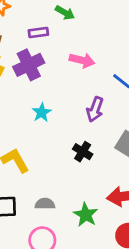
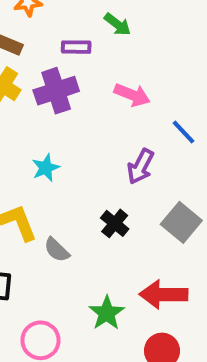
cyan star: (42, 112) -> (46, 168), moved
gray semicircle: (45, 204) -> (57, 250), moved, turned -144

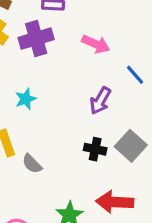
black cross: (115, 223) -> (95, 149), moved, turned -30

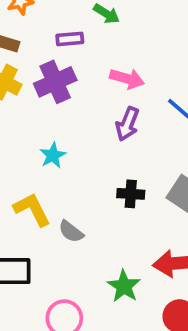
purple arrow: (100, 101) -> (127, 124), moved
black cross: (95, 149) -> (131, 194), moved

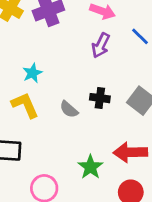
cyan star: (53, 155) -> (32, 73), moved
gray semicircle: (71, 232) -> (69, 109), moved

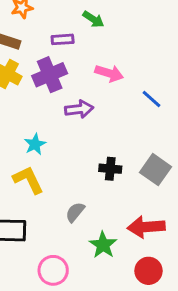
purple arrow: (101, 45) -> (79, 109), moved, turned -120
gray semicircle: (69, 109) -> (75, 212), moved, turned 90

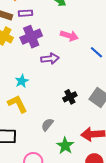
purple rectangle: (63, 39) -> (26, 13), moved
black cross: (110, 169) -> (70, 97), turned -32

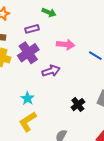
purple rectangle: (26, 13) -> (32, 29), moved
yellow L-shape: (17, 104) -> (28, 122), turned -85

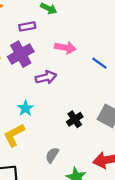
cyan star: (27, 98) -> (25, 108), moved

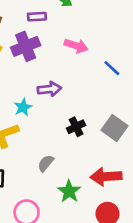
purple arrow: (46, 77) -> (49, 89), moved

